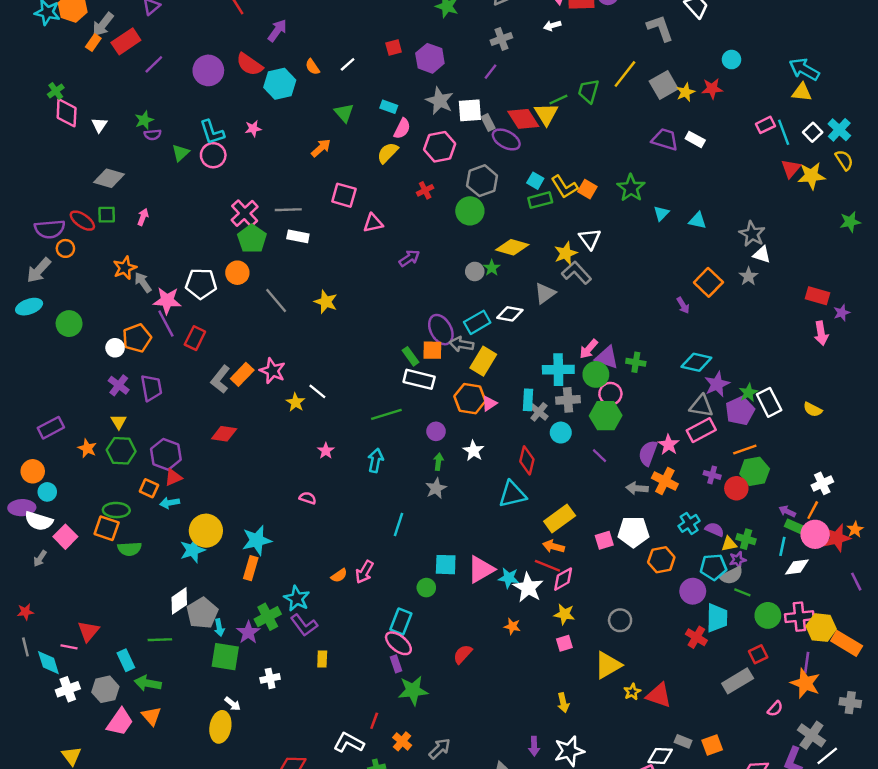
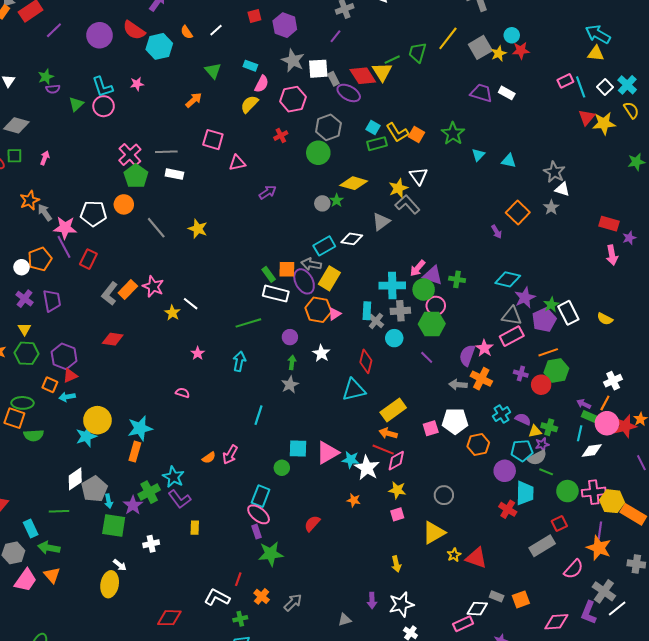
cyan circle: (732, 60) -> (512, 35), moved
purple ellipse: (441, 330) -> (304, 281), moved
pink semicircle: (775, 709) -> (574, 569), size x1.5

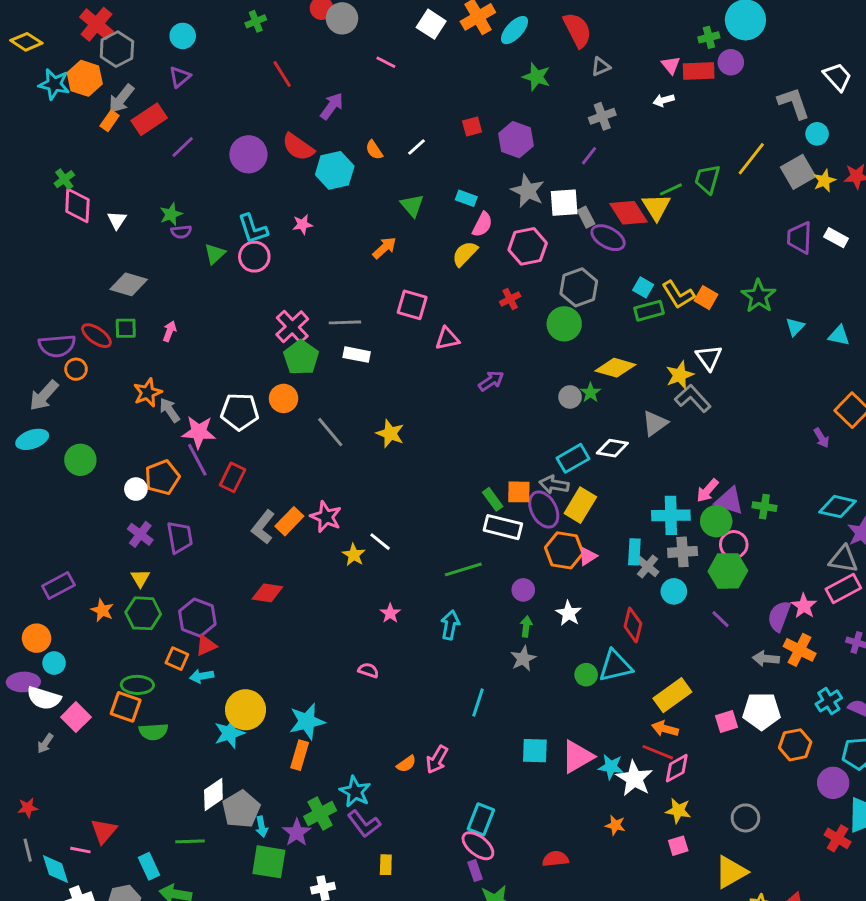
cyan circle: (512, 35) -> (817, 134), moved
purple trapezoid: (481, 93) -> (800, 238), turned -105
green circle: (282, 468) -> (586, 675), moved
red semicircle: (312, 523) -> (555, 859), turned 42

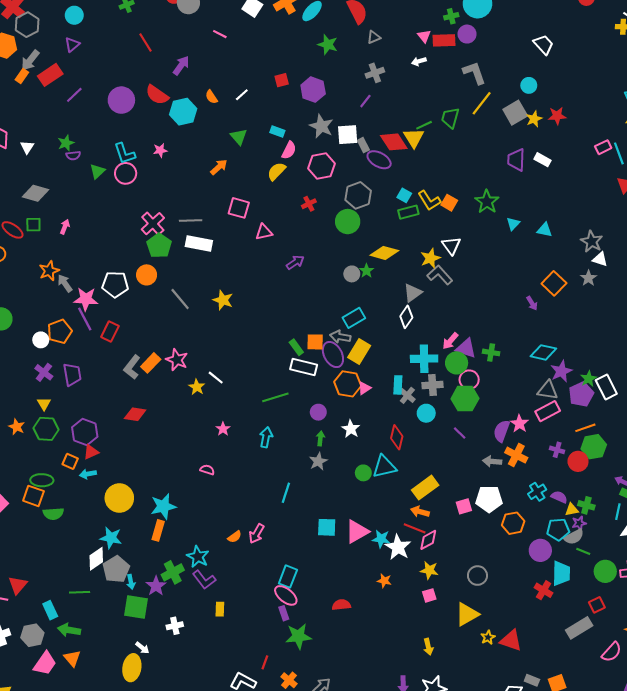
gray L-shape: (794, 103) -> (474, 73), moved
white rectangle: (357, 355) -> (199, 244), size x1.4
white diamond: (612, 448) -> (406, 317), moved, turned -65
cyan star: (229, 733) -> (111, 538), moved, turned 30

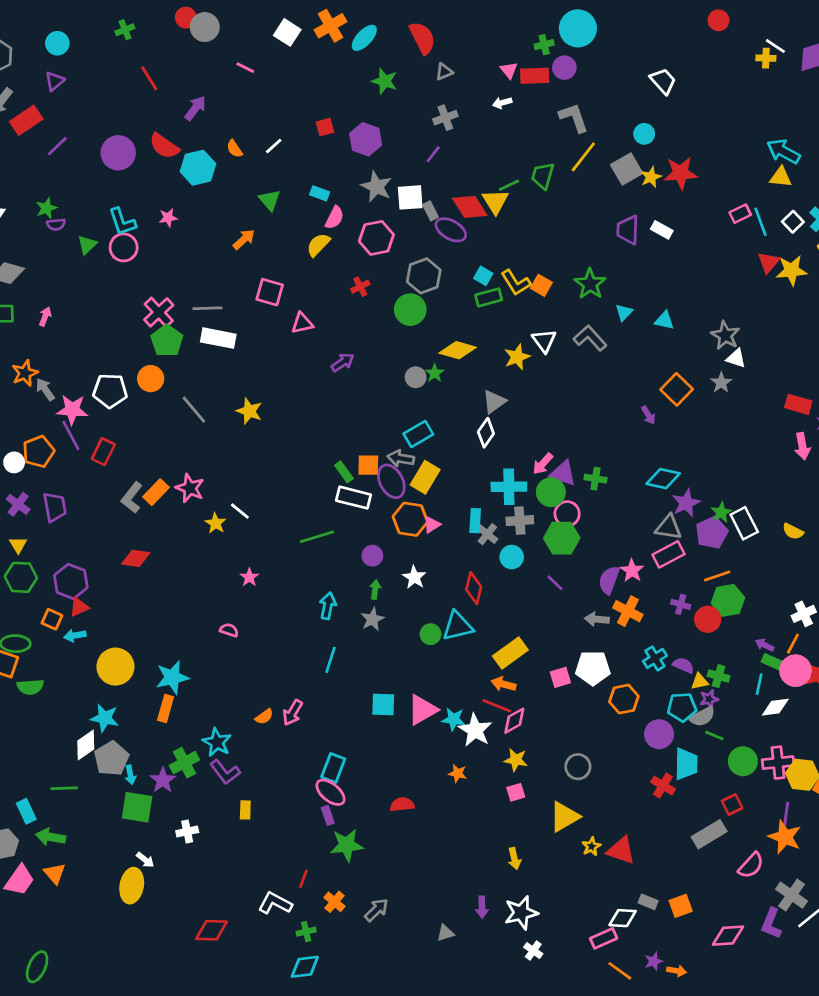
red star: (557, 116) -> (681, 173), size x1.4
gray L-shape: (440, 275) -> (590, 338), moved
cyan arrow: (266, 437) -> (328, 606), moved

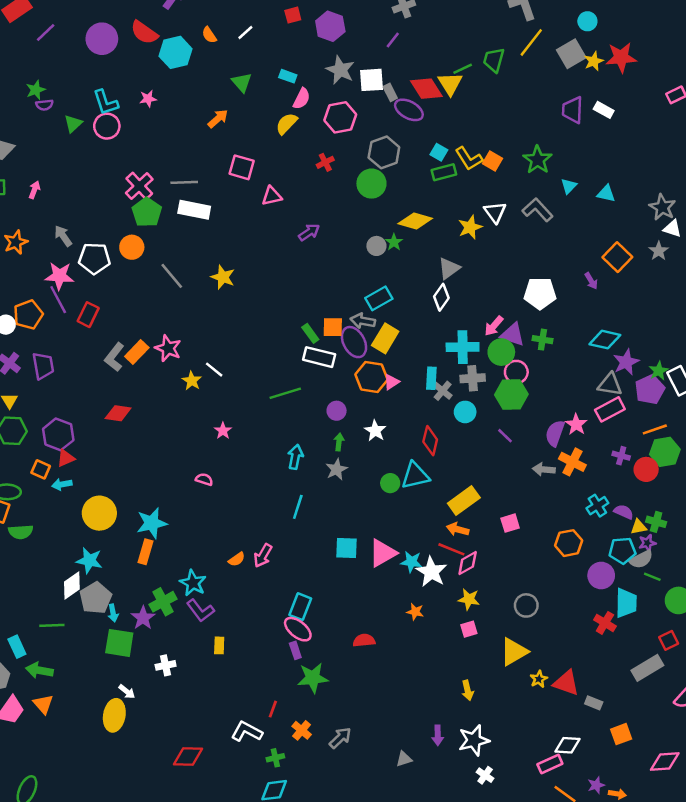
gray arrow: (45, 389) -> (63, 236), moved
white pentagon: (593, 668) -> (540, 293), moved
gray rectangle: (648, 902) -> (594, 703), moved

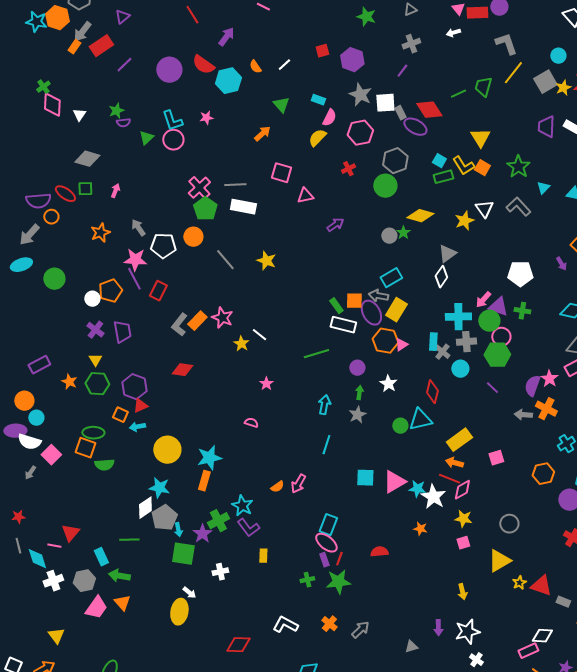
yellow triangle: (450, 84) -> (480, 138), moved
red line: (273, 709) -> (339, 559), moved
green cross: (275, 758) -> (307, 580), moved

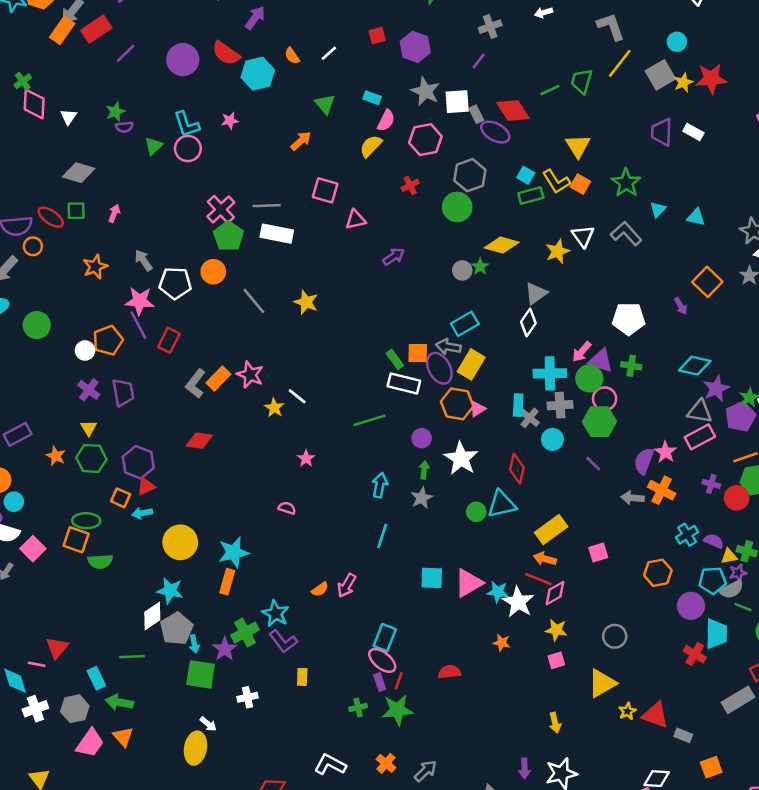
orange rectangle: (74, 47) -> (62, 30), size x1.5
white star: (388, 384) -> (461, 458), size x1.5

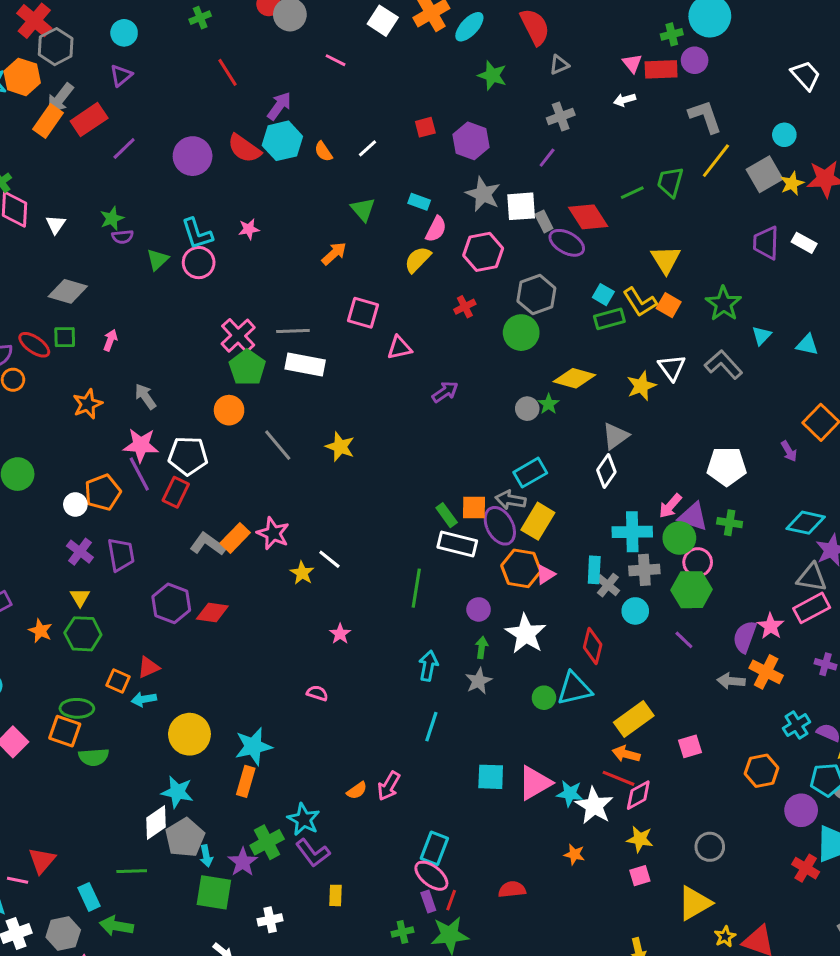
cyan hexagon: (258, 74) -> (282, 141), moved
white pentagon: (175, 283) -> (188, 456), moved
gray L-shape: (195, 384) -> (208, 544), turned 88
green line: (370, 420) -> (416, 588), turned -64
purple hexagon: (138, 462) -> (171, 603), moved

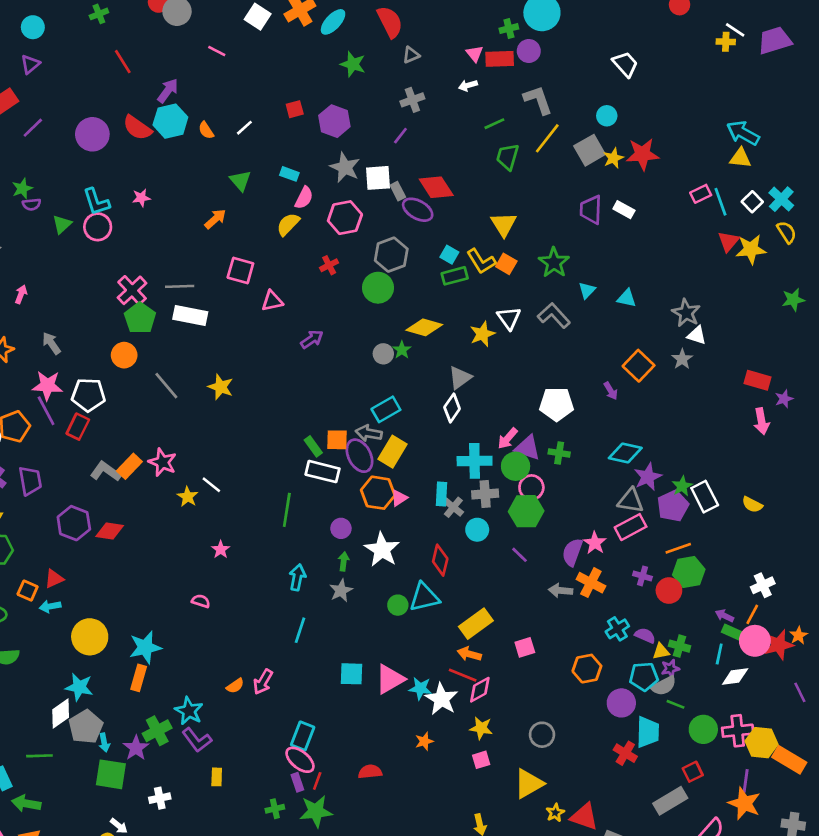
green line: (632, 193) -> (494, 124), moved
orange star: (574, 854) -> (424, 741), turned -30

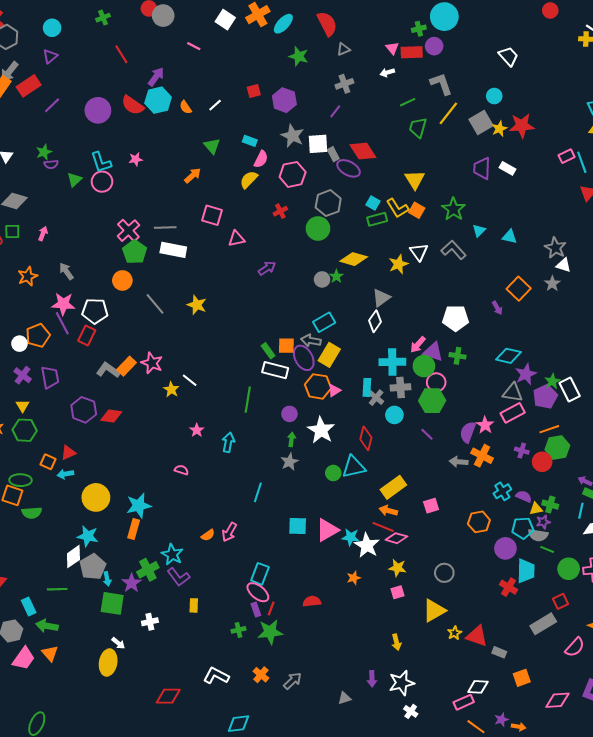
cyan arrow: (297, 577) -> (228, 442), moved
gray semicircle: (664, 686) -> (538, 535), turned 36
pink diamond: (480, 690) -> (396, 538), turned 45

